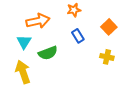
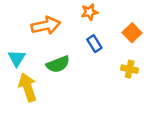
cyan triangle: (24, 42) -> (17, 58), moved

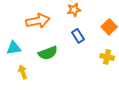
cyan triangle: (17, 58) -> (14, 48), turned 49
yellow arrow: (28, 87) -> (23, 72), size x0.6

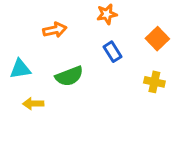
orange arrow: (38, 21) -> (55, 30), size x0.7
yellow arrow: (23, 72) -> (33, 104), turned -72

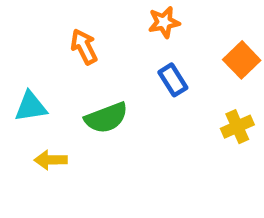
orange arrow: (55, 30) -> (84, 47), turned -105
yellow cross: (154, 82) -> (237, 127), turned -36

